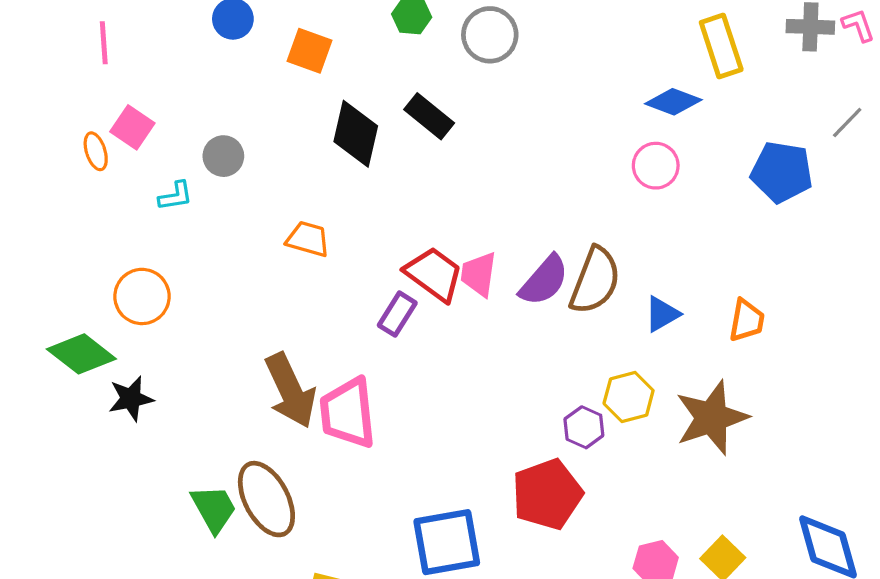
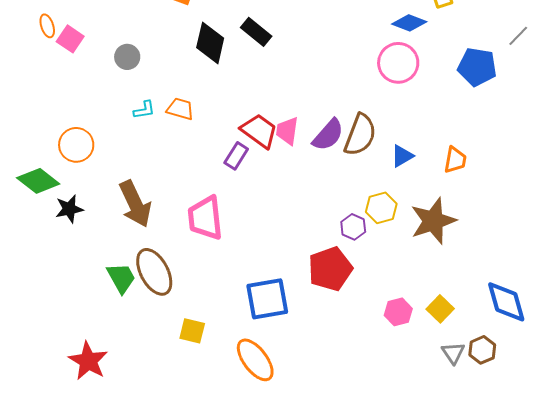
orange ellipse: (96, 151) -> (47, 26), moved
pink circle: (656, 166) -> (398, 63), size x1.4
cyan L-shape: (175, 196) -> (144, 110), moved
brown arrow: (290, 391) -> (135, 204), moved

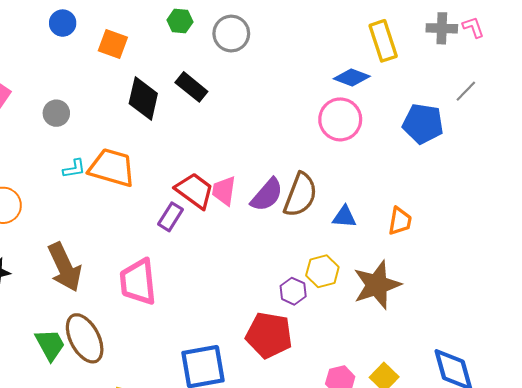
orange trapezoid: (180, 109) -> (112, 168), size x1.6
blue triangle: (402, 156) -> (344, 217), turned 35
red pentagon: (330, 269) -> (269, 335), turned 30

